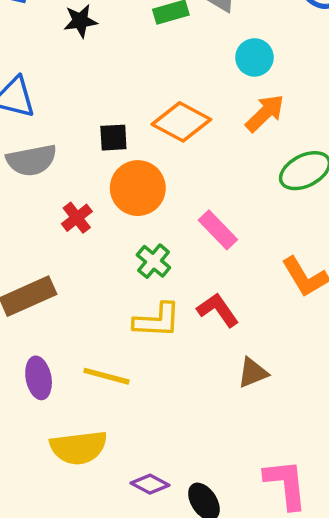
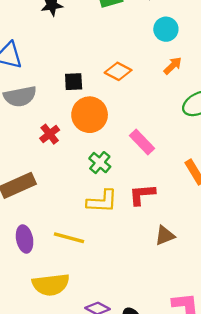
orange arrow: (265, 113) -> (173, 66), size x0.7
orange diamond: (181, 122) -> (118, 71), size x0.7
red L-shape: (218, 310) -> (142, 195), turned -60

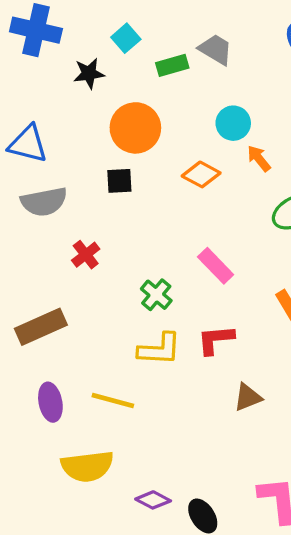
cyan circle: (166, 29) -> (233, 123), moved
orange arrow: (173, 66) -> (259, 158), turned -84
orange diamond: (118, 71) -> (201, 174), moved
orange circle: (90, 115) -> (135, 128), moved

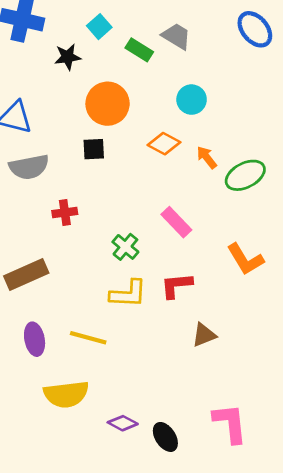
green rectangle: (172, 65) -> (139, 50), turned 48
orange arrow: (259, 158) -> (207, 157), moved
red cross: (86, 255) -> (65, 212), turned 30

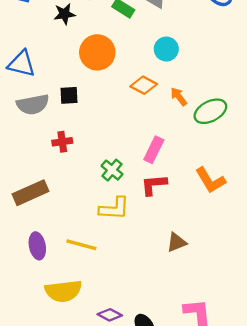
black square: (94, 149) -> (69, 95), moved
pink rectangle: (176, 222) -> (154, 150), turned 70
red L-shape: (176, 285) -> (154, 185), moved

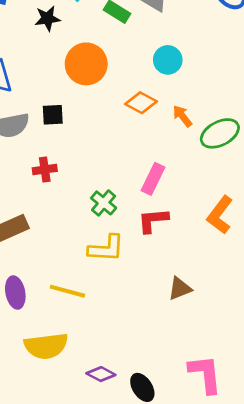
orange L-shape: (210, 180) -> (220, 215), turned 68

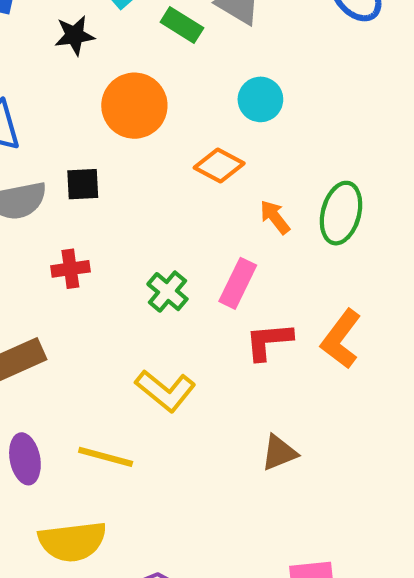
orange arrow: (182, 116) -> (275, 217), moved
green ellipse: (220, 133) -> (341, 213), turned -48
green cross: (104, 203) -> (167, 292), moved
red L-shape: (153, 220) -> (269, 341), moved
yellow L-shape: (106, 248) -> (165, 391), turned 36

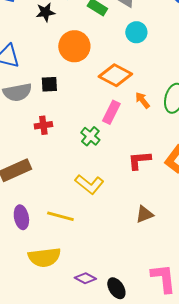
cyan circle: (260, 99) -> (136, 32), moved
orange diamond: (219, 166) -> (115, 75), size x1.4
pink rectangle: (238, 283) -> (111, 112), moved

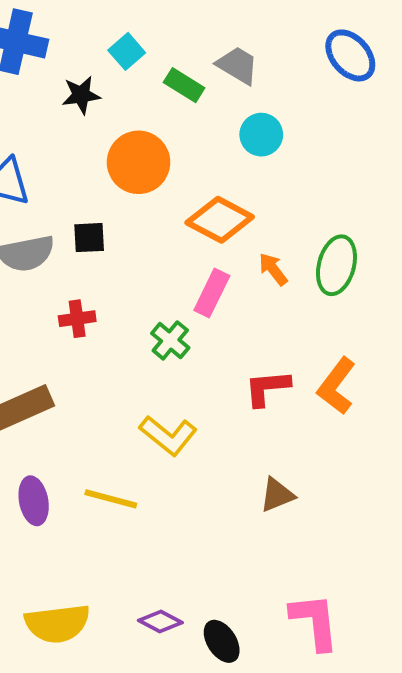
yellow semicircle: (44, 257) -> (57, 624), moved

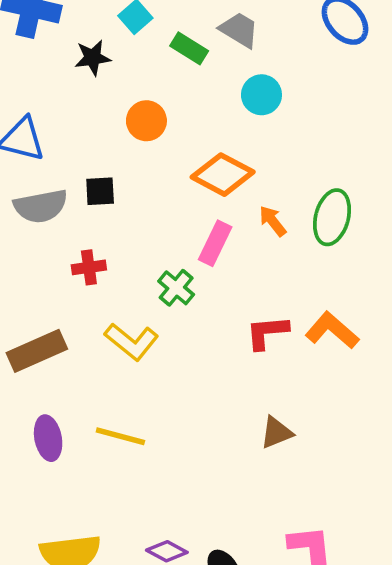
orange circle: (139, 162) -> (146, 121), size x0.7
orange L-shape: (336, 386) -> (332, 330), turned 94
yellow L-shape: (168, 435) -> (132, 342), moved

